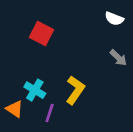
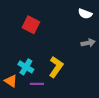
gray arrow: (118, 58) -> (88, 43), turned -56
purple line: (50, 113) -> (37, 84), turned 72

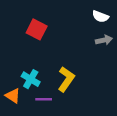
gray arrow: (88, 43) -> (104, 40), moved

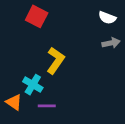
red square: (37, 29) -> (37, 16), moved
yellow L-shape: (66, 79) -> (56, 61), moved

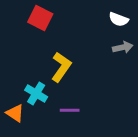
purple line: (47, 106) -> (70, 110), moved

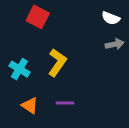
cyan cross: (36, 93) -> (19, 69), moved
orange triangle: (15, 113) -> (30, 106), moved

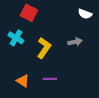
gray arrow: (115, 44) -> (75, 42), moved
cyan cross: (19, 69) -> (16, 38), moved

